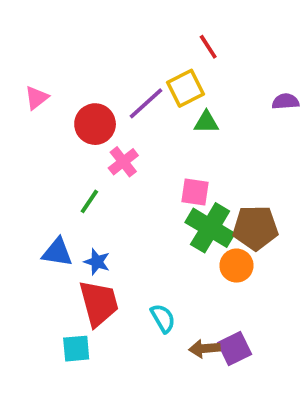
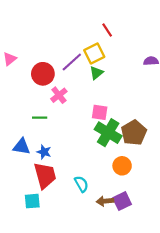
green triangle: (206, 122) -> (96, 73), moved, turned -40
green line: (89, 201) -> (40, 118), turned 56
brown pentagon: (255, 228) -> (134, 133), turned -30
orange circle: (236, 266) -> (122, 166), moved

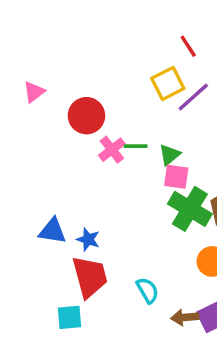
purple line: (72, 62) -> (193, 97), moved
green triangle: (96, 73) -> (170, 155), moved
green line: (40, 118) -> (136, 146), moved

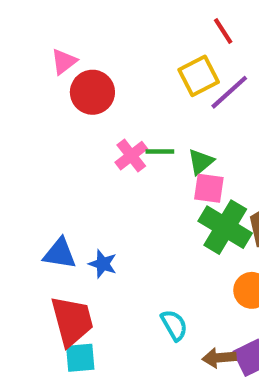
pink triangle: (34, 92) -> (64, 62), moved
red circle: (86, 116) -> (92, 92), moved
red trapezoid: (90, 277) -> (72, 321), moved

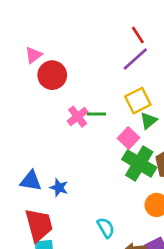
yellow square: (199, 76) -> (138, 101), moved
purple line: (229, 92) -> (135, 59), moved
green triangle: (201, 162) -> (149, 121), moved
pink square: (209, 188) -> (129, 138), turned 35

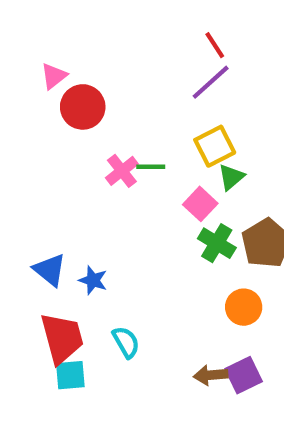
green cross: (139, 163) -> (217, 243), size x0.7
blue triangle: (31, 181) -> (50, 270), turned 30
cyan semicircle: (106, 228) -> (126, 342), moved

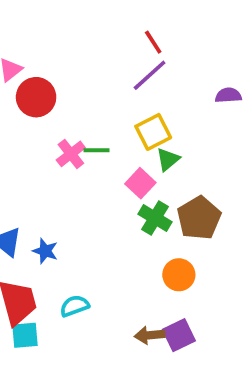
cyan semicircle: (126, 342) -> (74, 306), turned -80

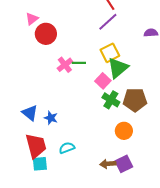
green triangle: (168, 159) -> (118, 68), size x1.6
brown pentagon: (199, 218) -> (135, 100), turned 30

